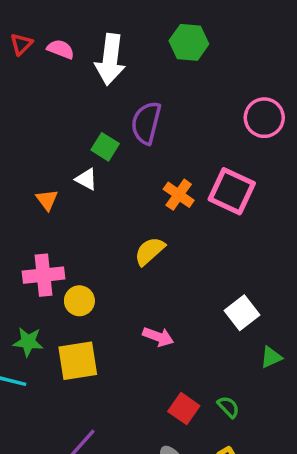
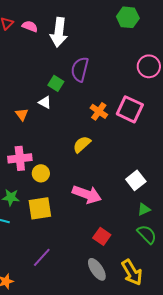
green hexagon: (189, 42) -> (128, 17), moved
pink arrow: (158, 337) -> (87, 194), size x1.6
green triangle: (271, 357) -> (144, 209), moved
green semicircle: (228, 407) -> (147, 234), moved, size x1.5

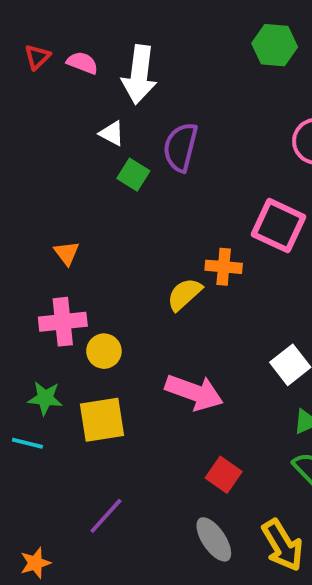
white triangle: (45, 102) -> (112, 133), moved
orange cross: (99, 111) -> (224, 267), moved, turned -30
orange triangle: (22, 114) -> (67, 253), moved

